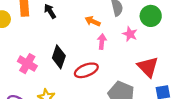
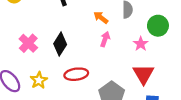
pink star: (130, 34) -> (141, 44), moved
red ellipse: (86, 70) -> (76, 74), moved

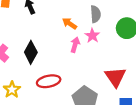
pink star: (141, 44) -> (92, 36), moved

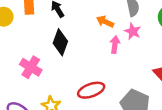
black diamond: (31, 52) -> (60, 42), moved

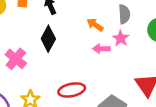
pink arrow: (115, 45) -> (101, 49), turned -105

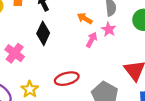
pink arrow: (101, 49) -> (92, 40), turned 120

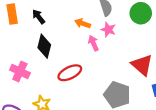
pink arrow: (92, 40) -> (93, 43), turned -40
red ellipse: (67, 79) -> (70, 73), moved

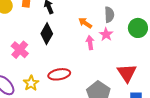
red ellipse: (70, 73) -> (59, 74), moved

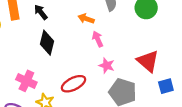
pink star: (106, 34) -> (107, 65), moved
pink cross: (20, 50) -> (26, 81), moved

